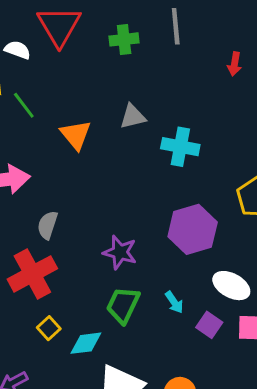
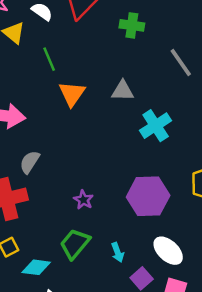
gray line: (176, 26) -> (181, 62), moved, turned -44
green line: (24, 105) -> (49, 59), moved
cyan cross: (180, 147) -> (156, 126), turned 32
purple star: (120, 252) -> (83, 200), size x0.7

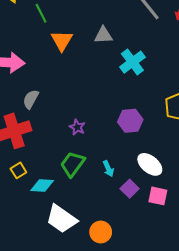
purple hexagon: (148, 196) -> (130, 121), size x0.7

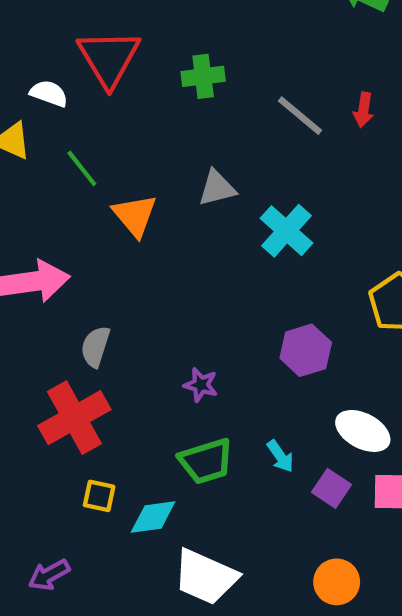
green trapezoid: (73, 164) -> (206, 461), turned -132
yellow square: (18, 170) -> (99, 496), turned -35
orange circle: (101, 232) -> (337, 582), moved

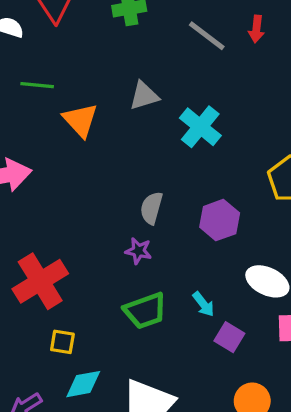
green line: (82, 168) -> (37, 85), turned -44
gray semicircle: (95, 347) -> (151, 208), moved
purple square: (331, 488) -> (229, 337), moved
cyan diamond: (153, 517) -> (83, 384), moved

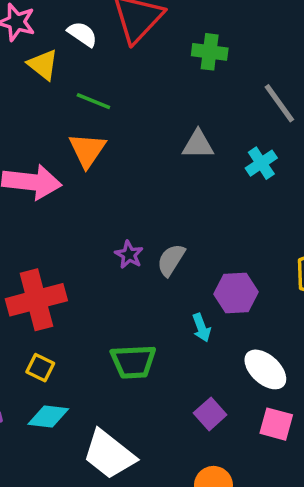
orange triangle: (80, 120) -> (87, 150), moved
cyan cross: (200, 127) -> (261, 163), moved, size x0.7
purple star: (138, 251) -> (129, 255), moved
cyan arrow: (203, 304) -> (201, 328), moved

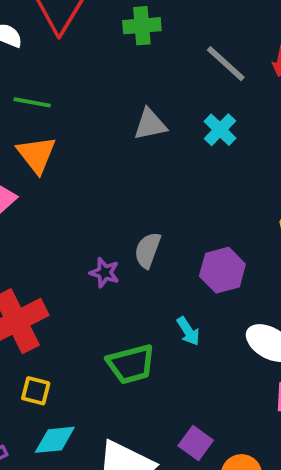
purple star: (129, 255) -> (105, 273), moved
cyan arrow: (201, 328) -> (188, 331), moved
purple square: (210, 414) -> (196, 443), moved

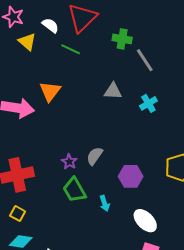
gray line: (226, 64) -> (145, 60), moved
green line: (32, 102) -> (71, 49), moved
green trapezoid: (131, 364) -> (74, 190), moved, turned 60

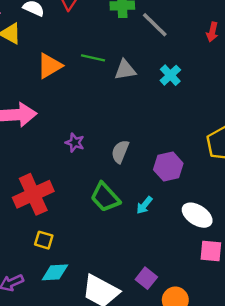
green line: (71, 49) -> (93, 58), moved
orange triangle: (50, 91) -> (50, 66), moved, turned 35
purple star: (69, 162) -> (75, 143), moved
cyan arrow: (105, 203) -> (144, 205), turned 70

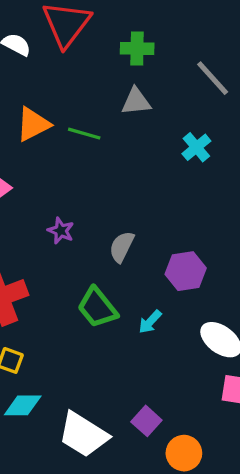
gray line: (155, 25) -> (213, 78), moved
green line: (93, 58) -> (84, 134), moved
gray triangle: (125, 70) -> (136, 101), moved

